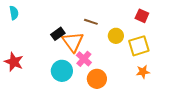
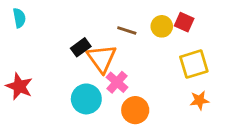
red square: (142, 16) -> (184, 22), moved
yellow circle: (116, 36) -> (162, 26), moved

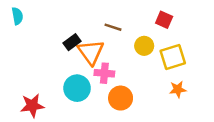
yellow circle: (162, 26) -> (144, 46), moved
pink cross: (117, 82) -> (104, 73), turned -36
red star: (19, 86) -> (32, 106), moved, turned -30

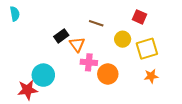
orange triangle: (91, 52) -> (77, 44), size x0.7
cyan circle: (77, 88) -> (43, 75), moved
orange circle: (121, 98) -> (108, 74), moved

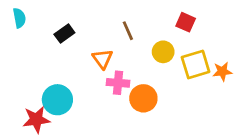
brown line: (96, 23) -> (128, 31), turned 48
black rectangle: (61, 36) -> (64, 33), moved
orange star: (151, 76) -> (222, 72), moved

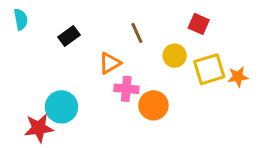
orange triangle: (103, 59) -> (110, 63), turned 35

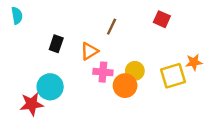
brown line: (137, 33) -> (112, 27), turned 49
black rectangle: (69, 36) -> (56, 44), moved, turned -35
yellow circle: (175, 56) -> (135, 71), moved
yellow square: (209, 69) -> (173, 76), moved

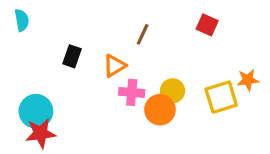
cyan circle: (50, 87) -> (36, 111), moved

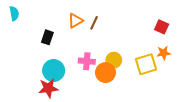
red square: (207, 25) -> (162, 27), moved
orange triangle: (114, 66) -> (75, 21), moved
cyan circle: (36, 111) -> (54, 71), moved
red star: (41, 133) -> (48, 88), moved

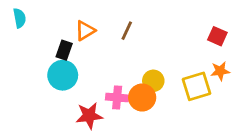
orange triangle: (75, 21) -> (85, 31), moved
pink cross: (87, 61) -> (117, 97), moved
cyan circle: (54, 71) -> (63, 75), moved
red star: (48, 88) -> (89, 116), moved

